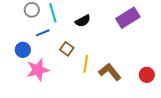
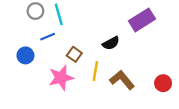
black semicircle: (83, 21) -> (111, 43), moved
pink star: (38, 70) -> (61, 78), moved

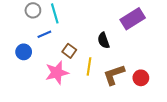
black semicircle: (111, 43) -> (104, 40), turned 98
brown L-shape: (122, 80) -> (114, 75), turned -70
red circle: (163, 83) -> (141, 78), moved

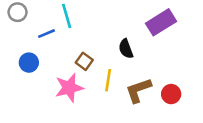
gray circle: (33, 10) -> (18, 12), moved
blue line: (44, 34) -> (46, 34), moved

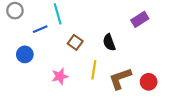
purple rectangle: (161, 22) -> (140, 19), size x0.7
brown square: (84, 61) -> (75, 42), moved
pink star: (69, 88) -> (60, 76), size x0.7

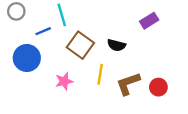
brown square: (75, 42) -> (80, 45), size x1.6
black semicircle: (109, 42) -> (116, 45), turned -56
blue circle: (25, 54) -> (27, 58), size x1.5

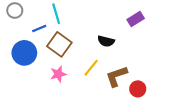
brown square: (80, 45) -> (59, 44), moved
yellow line: (100, 74) -> (91, 68), turned 30
red circle: (158, 87) -> (138, 89), moved

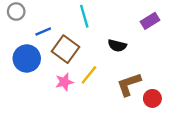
cyan line: (56, 14) -> (84, 16), moved
yellow line: (91, 68) -> (89, 75), moved

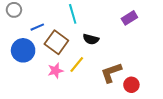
black semicircle: (117, 46) -> (91, 39), moved

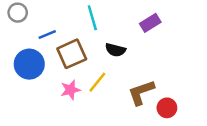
purple rectangle: (129, 18) -> (150, 23), moved
brown square: (56, 42) -> (72, 54), turned 30

